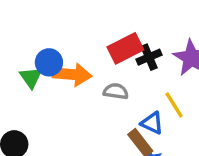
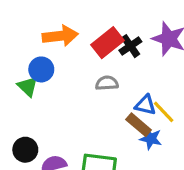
orange arrow: (72, 74) -> (60, 36), moved
yellow line: (174, 105) -> (164, 112), moved

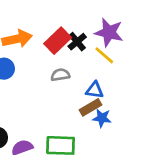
yellow line: (164, 112) -> (104, 55), moved
brown rectangle: (139, 125) -> (90, 107), turned -65

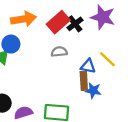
yellow line: (104, 55) -> (107, 59), moved
brown rectangle: (90, 107) -> (84, 81), turned -66

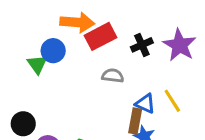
red rectangle: (58, 22) -> (101, 36), moved

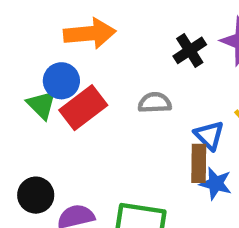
red rectangle: (101, 36) -> (83, 108), moved
blue triangle: (145, 103) -> (209, 135), turned 30

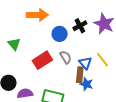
blue circle: (61, 81) -> (60, 34), moved
gray semicircle: (155, 103) -> (66, 57), moved, turned 56
red rectangle: (83, 108) -> (42, 60), moved

